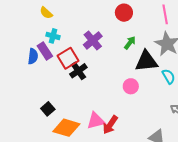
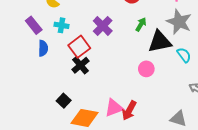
purple rectangle: (45, 51) -> (34, 25), moved
black cross: (78, 71) -> (81, 65), moved

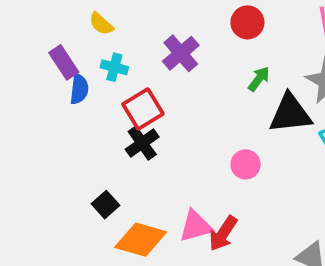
purple cross: (103, 26) -> (181, 53), moved
blue semicircle: (43, 48) -> (79, 89), moved
pink circle: (146, 69) -> (246, 164), moved

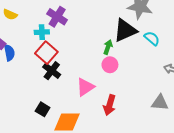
cyan cross: (114, 67) -> (42, 32), moved
green arrow: (259, 79) -> (108, 47), moved
pink triangle: (196, 226) -> (85, 87), moved

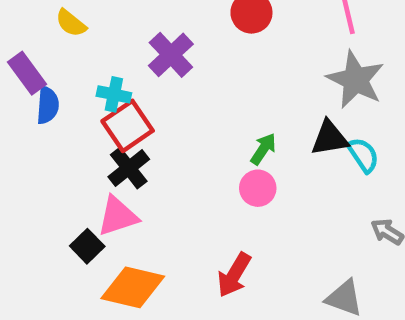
black triangle: (125, 30) -> (330, 138), moved, size x0.7
cyan cross: (42, 32) -> (114, 94), moved
pink triangle: (85, 87) -> (118, 216), moved

